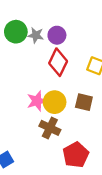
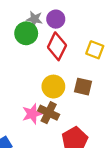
green circle: (16, 32) -> (26, 33), moved
pink star: (37, 101) -> (32, 114), moved

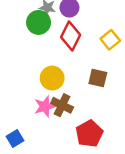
yellow square: (95, 50) -> (110, 40), turned 30
yellow circle: (53, 87) -> (52, 78), moved

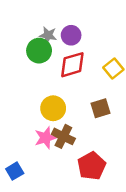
red diamond: (71, 36) -> (72, 65), turned 48
brown square: (98, 78) -> (101, 108), turned -30

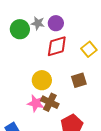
green circle: (39, 51) -> (20, 29), moved
pink star: (45, 138) -> (36, 103), turned 30

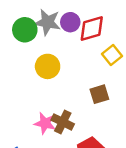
gray star: (38, 23) -> (48, 22), size x1.5
red diamond: (57, 46) -> (92, 29), moved
yellow circle: (42, 80) -> (48, 66), moved

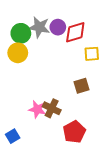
yellow square: (112, 55) -> (92, 54), turned 35
yellow circle: (48, 66) -> (18, 53), moved

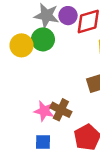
green circle: (21, 33) -> (43, 39), moved
blue square: (13, 136) -> (43, 142), moved, turned 32

